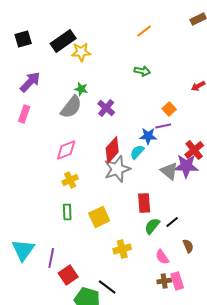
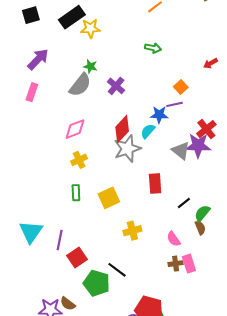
green semicircle: (152, 226) -> (202, 213), moved

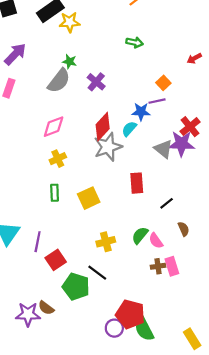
green semicircle: (202, 213) -> (140, 235), moved
yellow cross: (132, 231) -> (106, 242), moved

